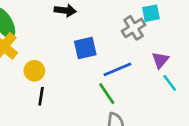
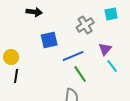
cyan square: (151, 13) -> (111, 14), moved
green line: (107, 94) -> (80, 74), moved

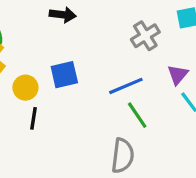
blue square: (49, 40) -> (64, 75), moved

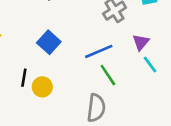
blue square: (64, 75) -> (49, 42), turned -35
yellow circle: (25, 88) -> (42, 87), moved

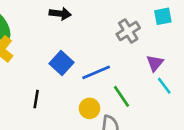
blue line: (99, 51) -> (96, 72), moved
yellow circle: (42, 87) -> (90, 108), moved

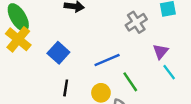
blue square: (61, 63) -> (58, 53), moved
black line: (36, 99) -> (66, 88), moved

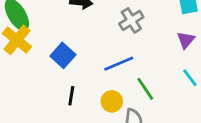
gray cross: (136, 22) -> (131, 20), moved
purple triangle: (161, 51) -> (186, 40), moved

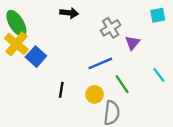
purple triangle: (186, 40) -> (132, 43), moved
blue square: (63, 55) -> (36, 57), moved

